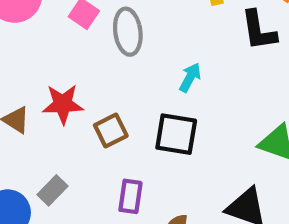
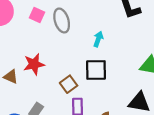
brown square: (111, 131) -> (69, 84), moved

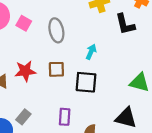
pink square: (37, 15) -> (24, 23), moved
brown square: (69, 84) -> (56, 69), moved, turned 30

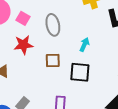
red star: (25, 71) -> (23, 45), moved

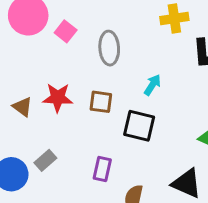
red star: (23, 45) -> (58, 98), moved

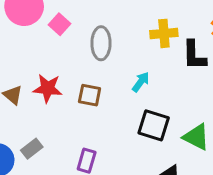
yellow cross: (174, 18) -> (164, 33), moved
black square: (139, 126) -> (154, 125), moved

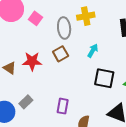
yellow cross: (164, 33) -> (86, 16), moved
brown square: (90, 95) -> (61, 54), moved, turned -35

